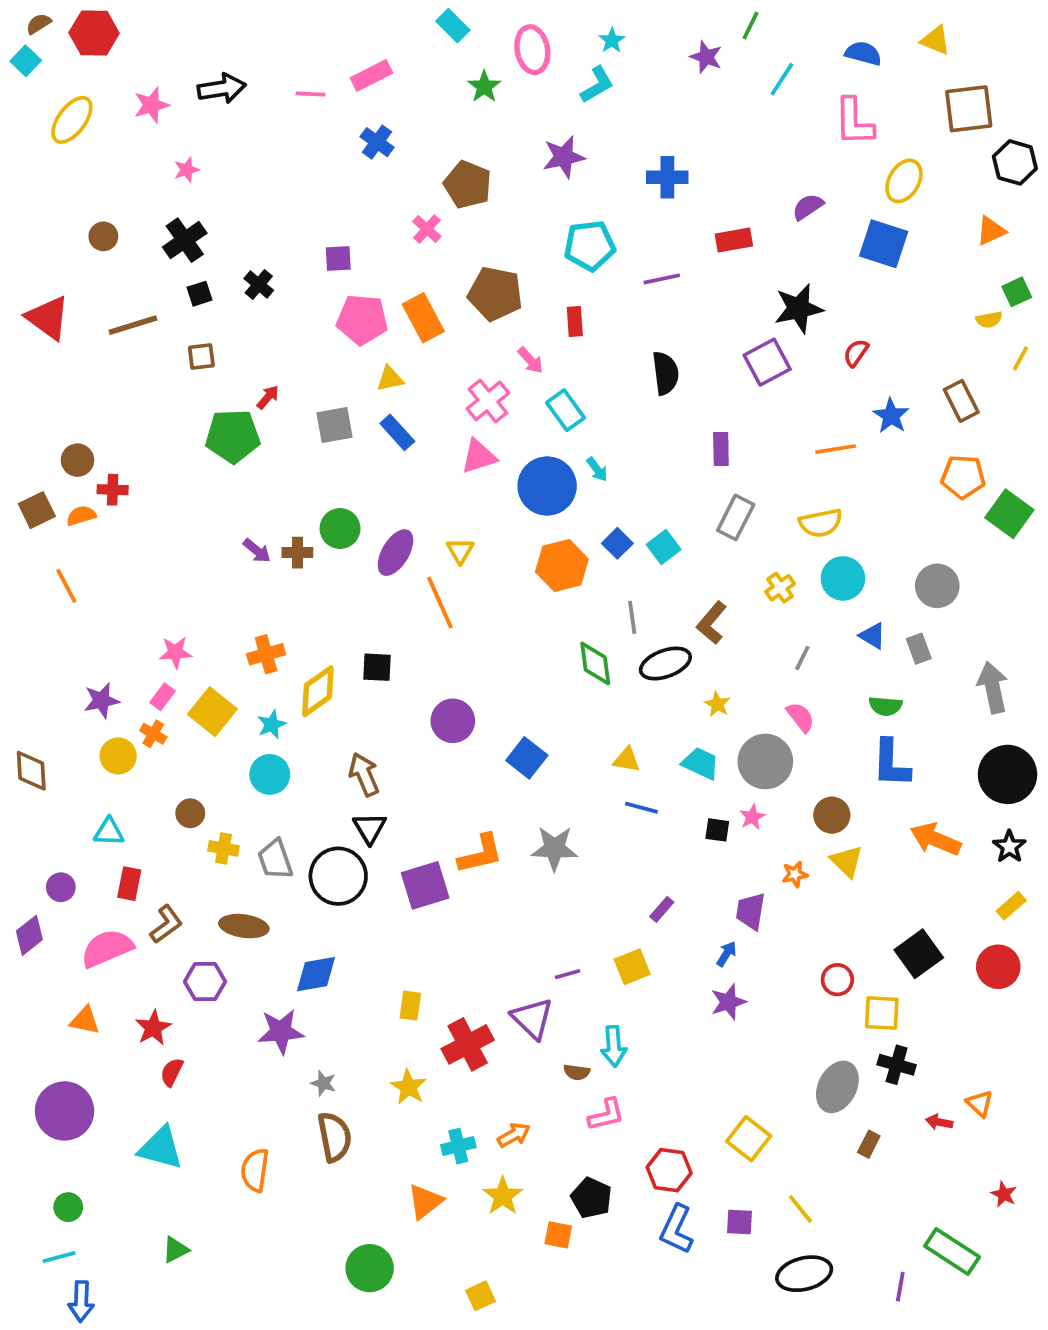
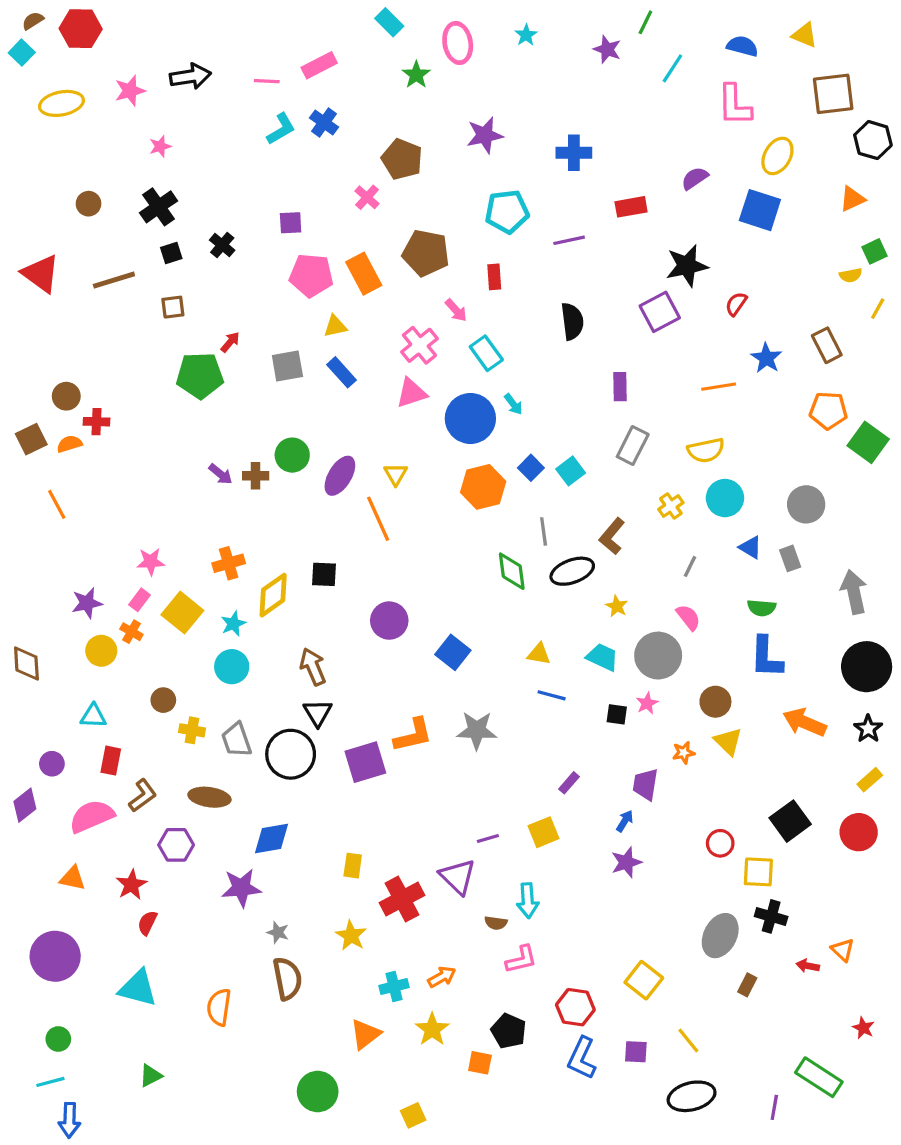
cyan L-shape: (597, 85) -> (281, 129), moved
yellow ellipse: (72, 120) -> (61, 103), turned 42

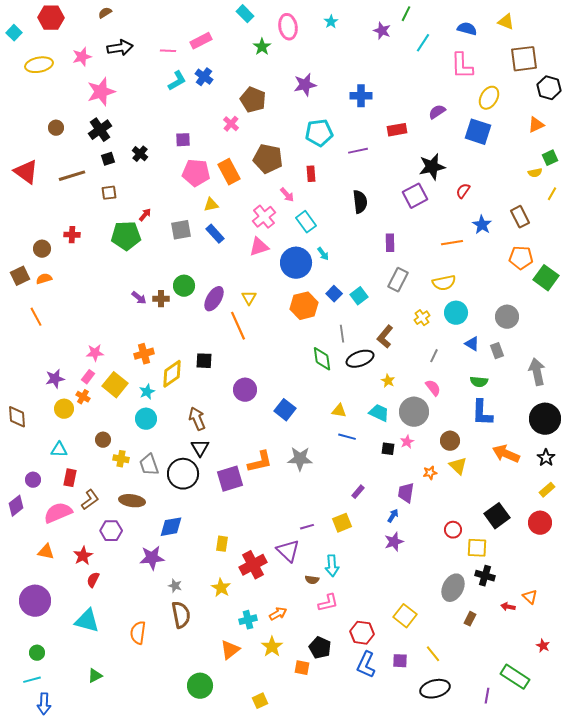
brown semicircle: (33, 21) -> (105, 13), moved
pink star: (160, 146) -> (101, 92), size x2.0
red cross: (96, 422) -> (72, 235), moved

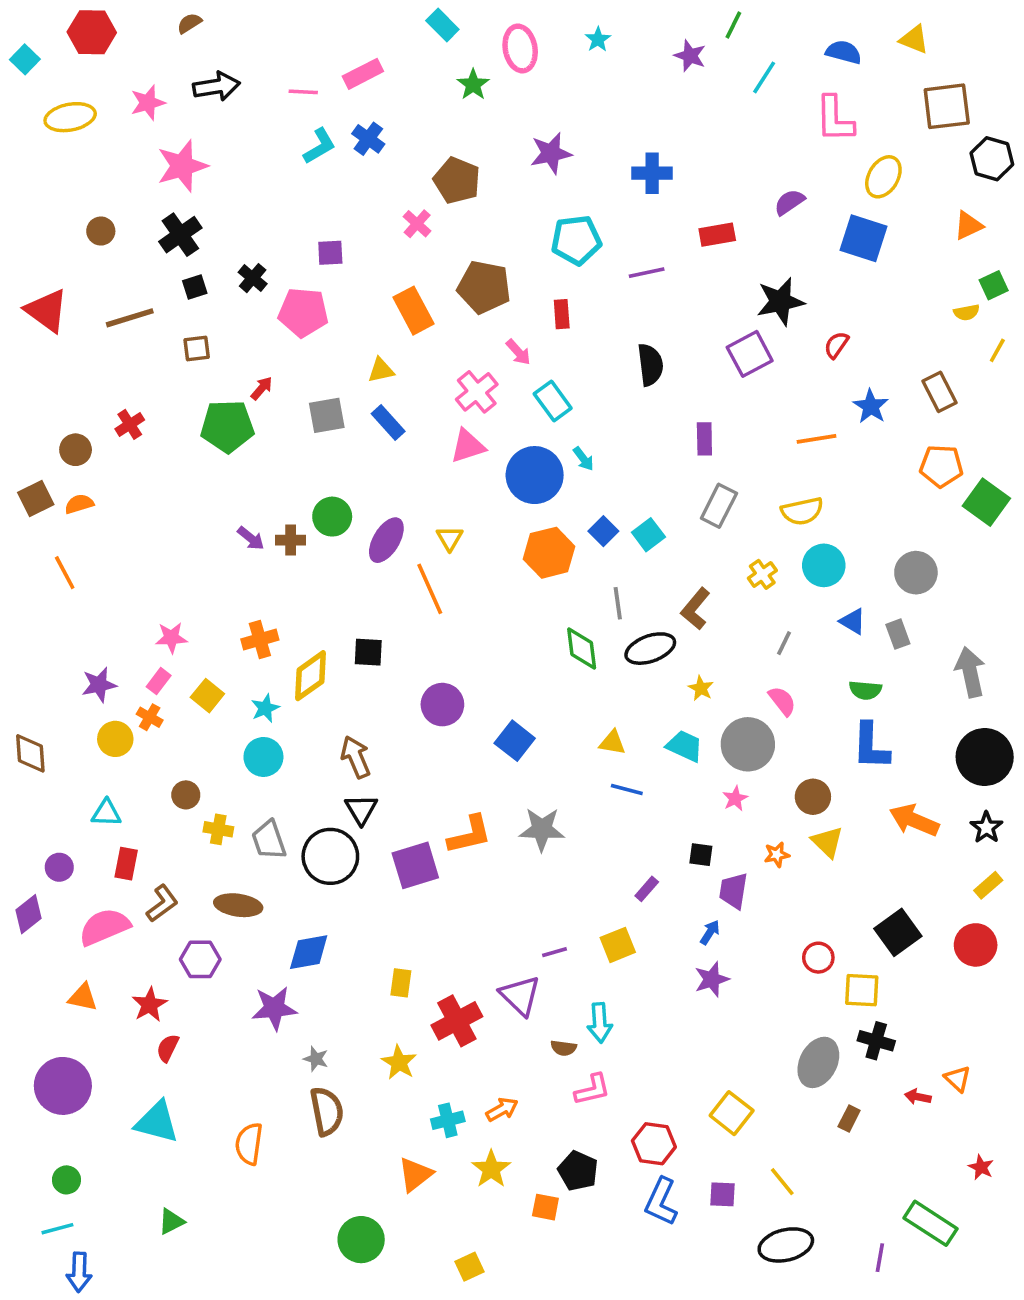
pink pentagon: (196, 173) -> (303, 312), moved
red cross: (72, 235) -> (130, 424), turned -35
yellow square: (115, 385) -> (207, 696), size x0.7
black square: (388, 449) -> (701, 855), moved

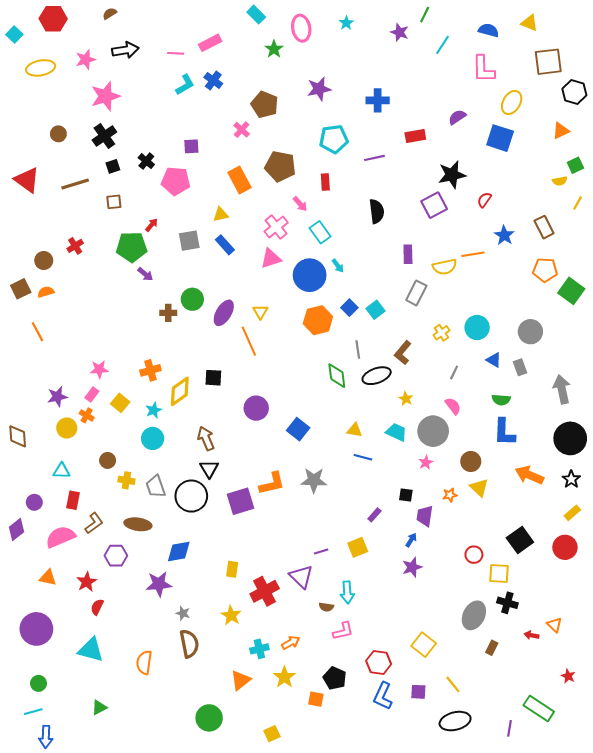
yellow semicircle: (802, 511) -> (445, 267), moved
purple arrow: (251, 538) -> (145, 274), moved

